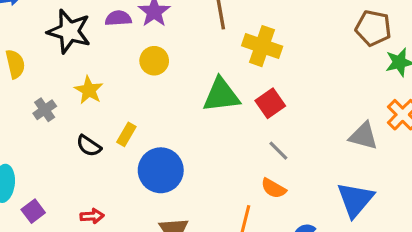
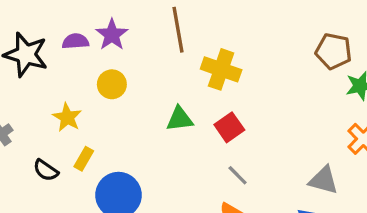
yellow star: (89, 90) -> (67, 117), moved
green triangle: (221, 95) -> (180, 119), size x0.7
gray triangle: (363, 136) -> (324, 180), moved

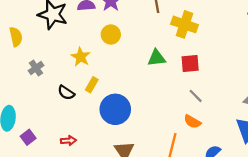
red square: (229, 127) -> (190, 64), turned 30

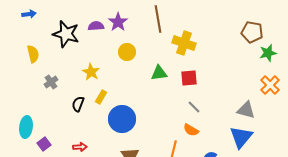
yellow circle: (111, 35) -> (127, 52), moved
black semicircle: (66, 93) -> (78, 104), turned 77

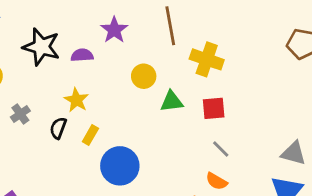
purple semicircle: (96, 26) -> (82, 55), moved
yellow circle: (127, 52) -> (144, 76), moved
black semicircle: (78, 104) -> (58, 128), moved

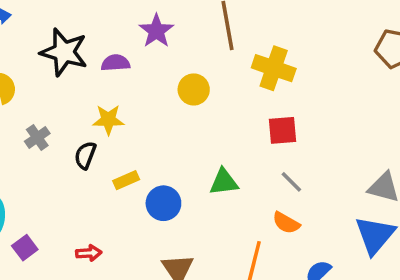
yellow star: (76, 100) -> (108, 120), turned -30
green triangle: (172, 101) -> (224, 182), moved
yellow rectangle: (90, 135) -> (126, 180), moved, turned 36
blue circle: (120, 166) -> (163, 203), size x0.7

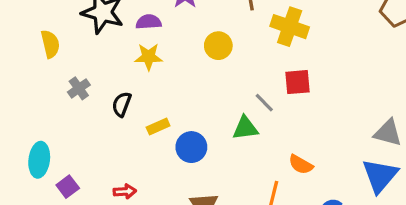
yellow star: (108, 120) -> (149, 57), moved
gray line: (291, 182) -> (264, 103), moved

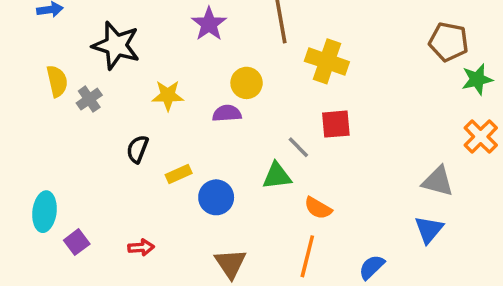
purple semicircle: (149, 22) -> (227, 113), moved
gray cross: (79, 88) -> (89, 99), moved
orange semicircle: (301, 165) -> (318, 208), moved
blue triangle: (380, 176) -> (429, 230), size x0.7

